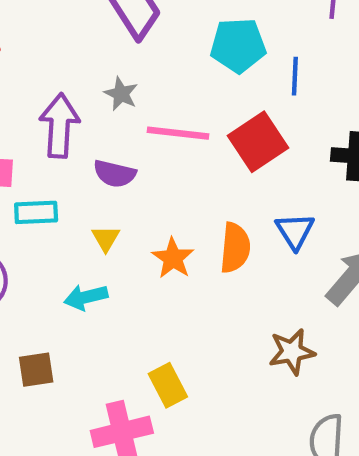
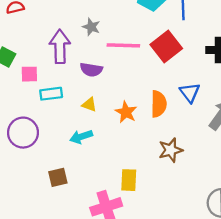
yellow triangle: (106, 238) -> (89, 105), turned -35
brown star: (292, 352) -> (171, 150), moved
yellow rectangle: (168, 385) -> (129, 180), turned 35

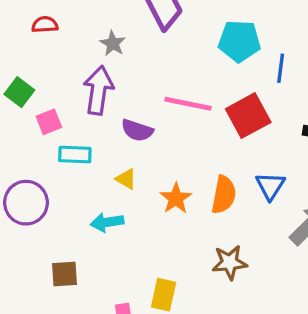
gray star: (91, 27) -> (113, 43), moved
pink square: (29, 74) -> (49, 122), turned -30

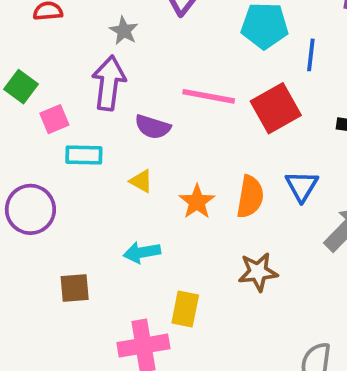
cyan arrow: (107, 222) -> (142, 252), moved

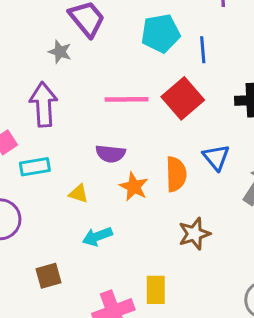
gray star: (124, 31) -> (60, 52), moved
purple semicircle: (153, 127) -> (110, 154), moved
yellow triangle: (141, 181) -> (79, 194), moved
yellow rectangle: (185, 309) -> (156, 290), moved

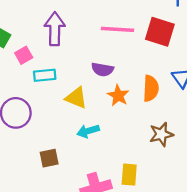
red square: (183, 98) -> (160, 32), turned -36
yellow triangle: (79, 194) -> (76, 98), size x1.5

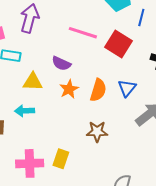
yellow triangle: (76, 98) -> (33, 82), turned -35
cyan arrow: (88, 131) -> (25, 111), moved

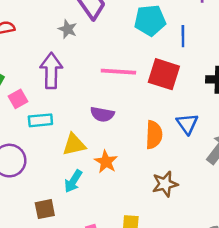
orange star: (69, 89) -> (106, 162), moved
cyan arrow: (25, 111) -> (73, 181), turned -42

